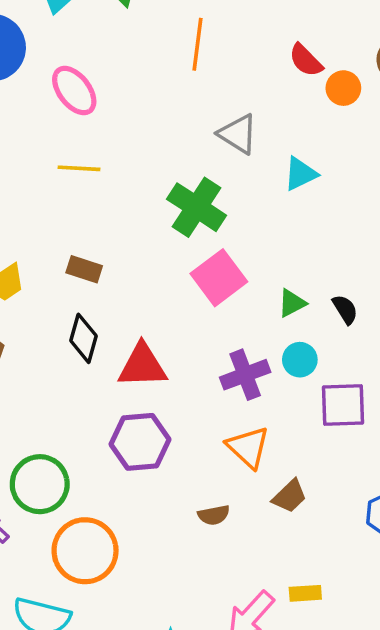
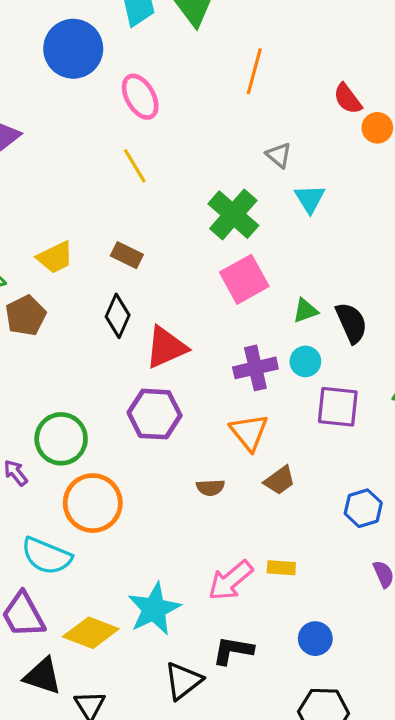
gray triangle: (238, 134) -> (279, 155), size x0.7
yellow line: (79, 168) -> (135, 166), turned 48
cyan triangle: (300, 174) -> (310, 199), moved, turned -44
black semicircle: (345, 309) -> (351, 323), size x1.5
red triangle: (142, 366) -> (166, 347), turned -30

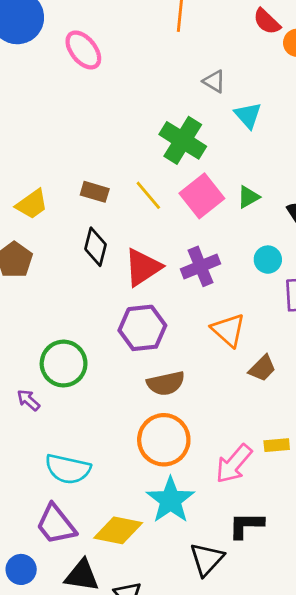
yellow line: (135, 166) -> (148, 195), moved
green triangle: (305, 311) -> (248, 197), moved
purple cross: (255, 368) -> (201, 266), moved
brown semicircle: (210, 488) -> (166, 383), moved, size x1.5
orange circle: (93, 503) -> (164, 440), moved

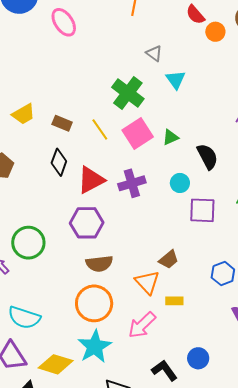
yellow trapezoid: (32, 204) -> (24, 114), moved
orange triangle: (228, 330) -> (147, 282), moved
yellow rectangle: (277, 445) -> (174, 301), moved
black L-shape: (246, 525) -> (164, 370), moved, turned 48

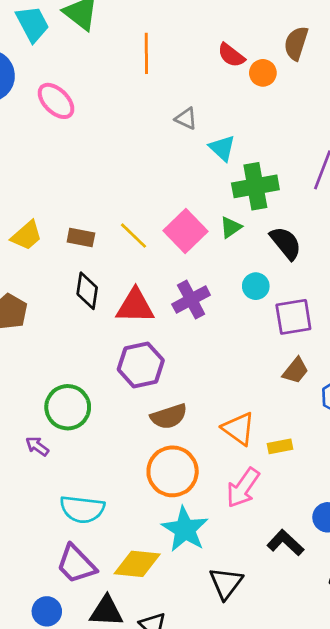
green cross: (128, 93) -> (255, 186), moved, turned -36
red triangle: (91, 180) -> (135, 306), turned 40
brown trapezoid: (169, 259) -> (296, 371), moved

